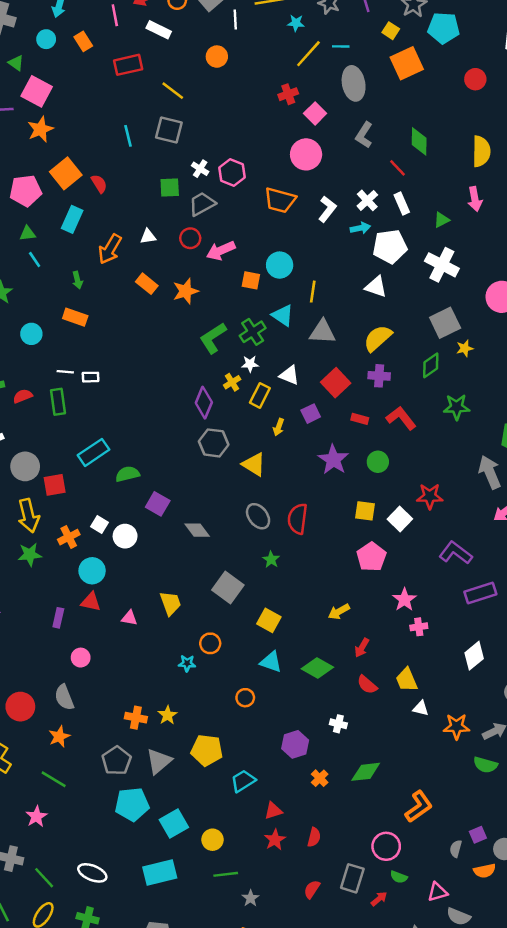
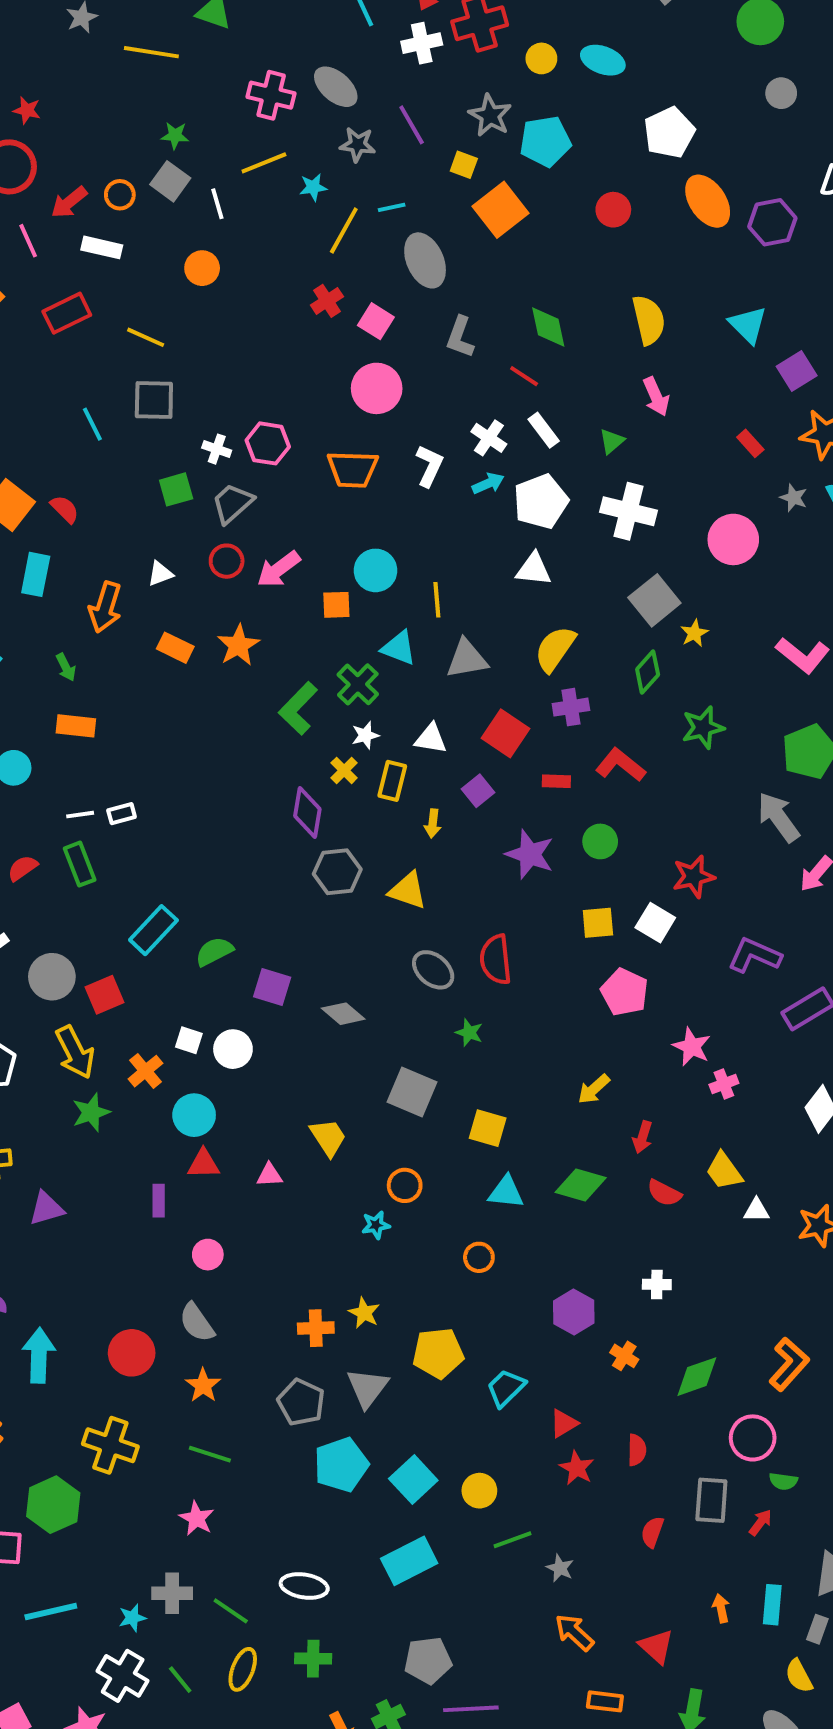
white cross: (338, 724) -> (657, 1284), moved
green diamond: (366, 772) -> (697, 1377), moved

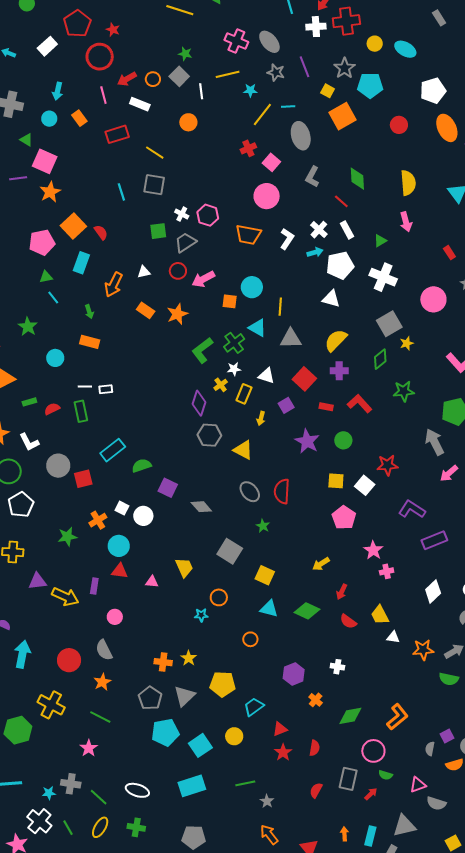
yellow arrow: (75, 1052) -> (65, 597), moved, turned -48
yellow circle: (479, 1491) -> (234, 736), moved

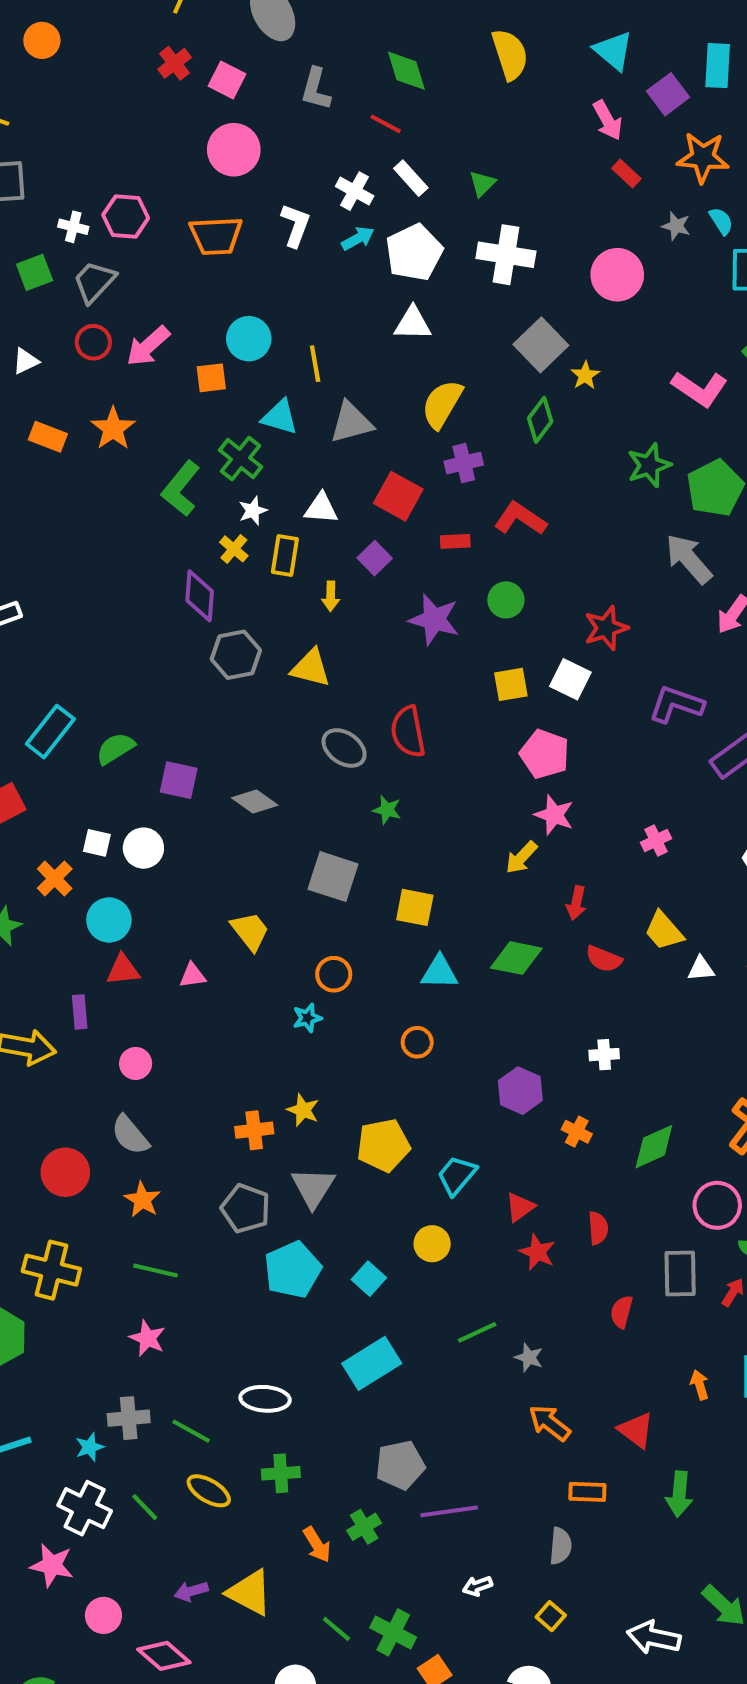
pink arrow: (406, 222) -> (608, 120), moved
green star: (404, 391) -> (649, 465), moved
pink star: (373, 550) -> (554, 815), moved
cyan square: (200, 745) -> (369, 1279), size x0.7
yellow ellipse: (100, 827) -> (209, 1491), turned -75

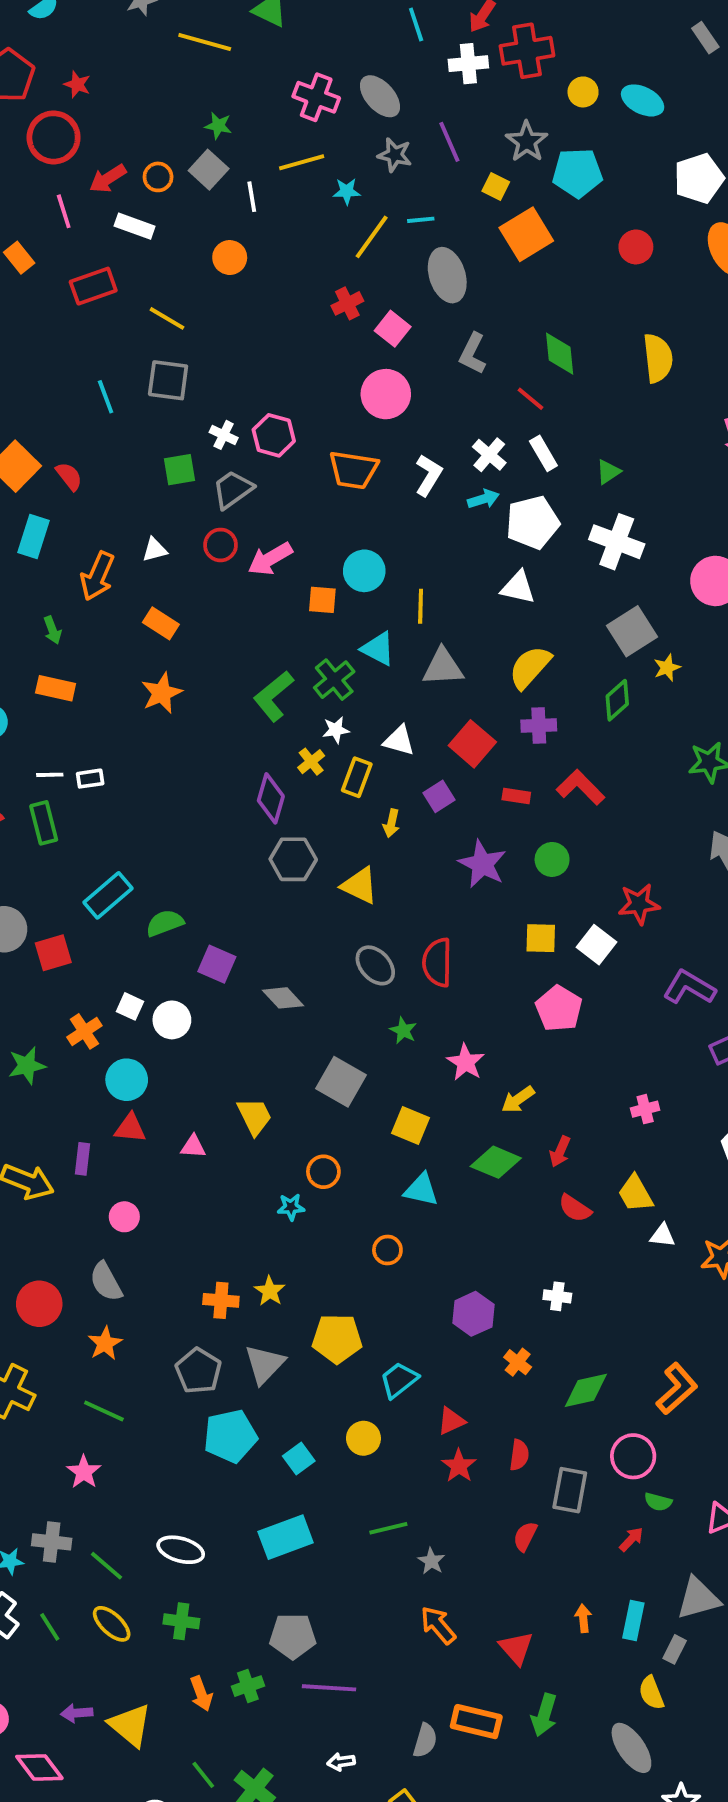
orange star: (113, 429) -> (162, 693), moved
pink star: (554, 815) -> (466, 1062), moved
green diamond: (516, 958) -> (496, 1162), moved
gray rectangle: (680, 1274) -> (570, 1490), moved
orange rectangle: (587, 1492) -> (476, 1722), moved, size x1.4

